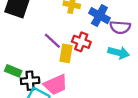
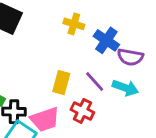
purple line: (52, 41) -> (95, 81), moved
red cross: (81, 42) -> (82, 111), moved

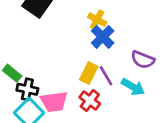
blue cross: (106, 40) -> (103, 37), moved
yellow rectangle: (61, 83) -> (89, 73), moved

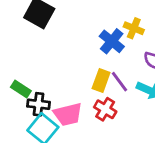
yellow cross: (97, 20) -> (134, 28), moved

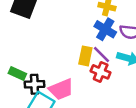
blue cross: (112, 41) -> (105, 29), moved
red cross: (105, 109) -> (101, 72), moved

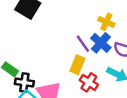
purple line: (101, 54) -> (83, 44), moved

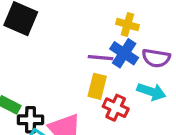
purple line: (83, 44) -> (101, 58), turned -42

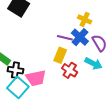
purple semicircle: (156, 58) -> (99, 43), turned -138

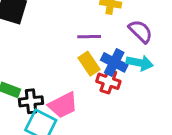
blue cross: (80, 37) -> (114, 62), moved
yellow rectangle: (60, 55) -> (89, 64), turned -42

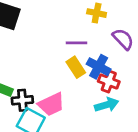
cyan arrow: (140, 63) -> (107, 105), moved, turned -30
red cross: (108, 81) -> (109, 81), moved

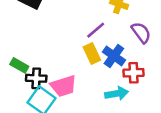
purple line: (76, 43) -> (96, 30), turned -48
red cross: (109, 81) -> (133, 73), moved, turned -30

